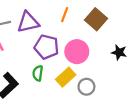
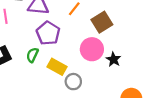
pink circle: (77, 52) -> (92, 49), moved
yellow rectangle: (66, 77) -> (57, 67), turned 54

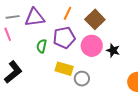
purple pentagon: (48, 33) -> (64, 38), moved, turned -30
green semicircle: (32, 55) -> (42, 46), moved

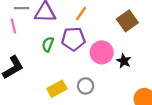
brown square: (95, 19) -> (127, 21), moved
yellow rectangle: (64, 69) -> (57, 89), moved, turned -54

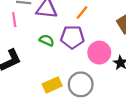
green semicircle: (48, 44) -> (47, 40), turned 88
gray circle: (86, 86) -> (81, 84), size x1.5

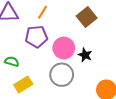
green semicircle: (47, 40) -> (12, 61), moved
gray circle: (81, 84) -> (62, 75), moved

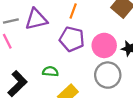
purple pentagon: (36, 37) -> (72, 39), turned 30

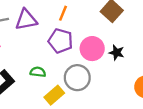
gray circle: (108, 75) -> (77, 78), moved

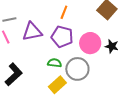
purple triangle: (26, 20) -> (32, 32), moved
green semicircle: (38, 72) -> (54, 63), moved

